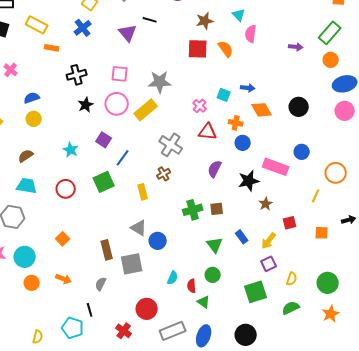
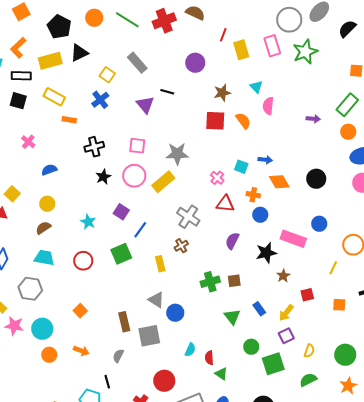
yellow circle: (34, 119) -> (47, 204), moved
green circle: (213, 275) -> (251, 347), moved

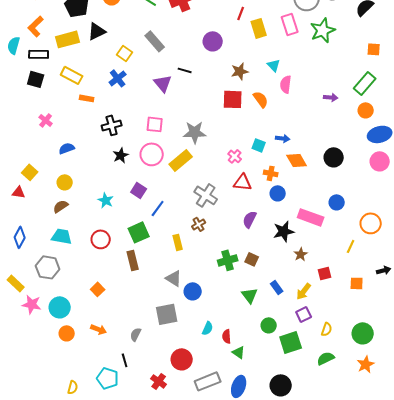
brown square: (234, 281) -> (252, 259), turned 32
brown rectangle: (124, 322) -> (133, 260), moved

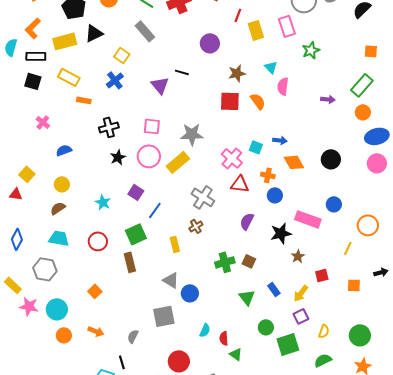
green star: (323, 30) -> (311, 50), moved, size x0.7
gray rectangle: (155, 41) -> (145, 31), moved
pink cross: (235, 156) -> (232, 158), size x1.5

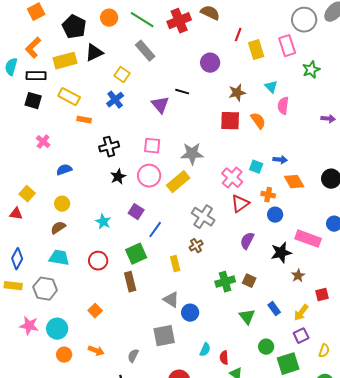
red triangle: (240, 184) -> (240, 204), turned -42
yellow rectangle: (13, 285) -> (13, 286), moved, turned -36

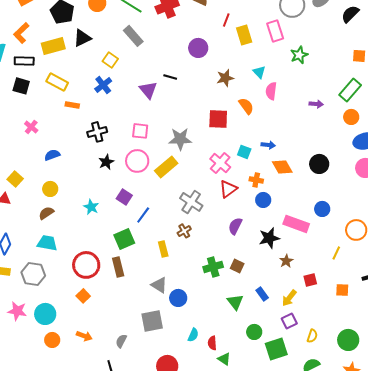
red square: (230, 121) -> (218, 119), moved
red circle: (98, 261) -> (86, 265), moved, size x1.4

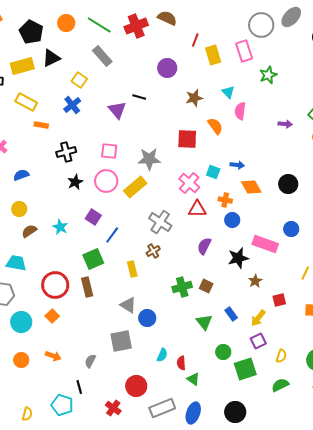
red triangle: (228, 189) -> (197, 209), turned 36
brown semicircle: (46, 213) -> (29, 231), moved
cyan circle: (45, 314) -> (21, 322), moved

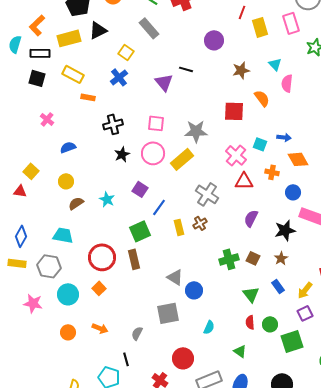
blue circle: (232, 220) -> (293, 192), moved
yellow rectangle: (132, 269) -> (179, 227), moved
brown star: (255, 281) -> (281, 258), moved
red semicircle: (181, 363) -> (250, 322), moved

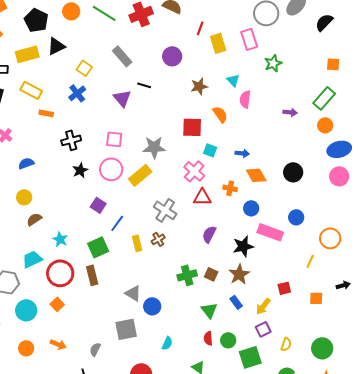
gray rectangle: (149, 28) -> (122, 56), moved
cyan square: (260, 144) -> (210, 150), moved
cyan star: (107, 199) -> (60, 239), moved
cyan trapezoid: (63, 235) -> (32, 259), moved, turned -35
brown star: (281, 258) -> (239, 274), size x1.5

